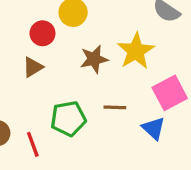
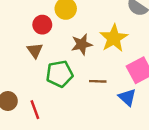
brown triangle: (33, 67) -> (35, 51), turned -35
green pentagon: (68, 119) -> (60, 74), moved

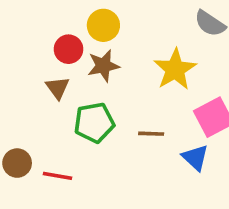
brown star: (82, 44) -> (103, 66), moved
red line: (35, 110) -> (57, 176), turned -60

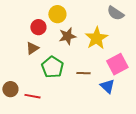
brown star: (103, 66) -> (67, 36), moved
brown triangle: (57, 88) -> (32, 48), turned 32
green pentagon: (94, 123) -> (52, 67), turned -30

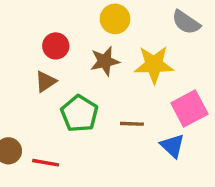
yellow circle: (57, 14) -> (115, 19), moved
yellow star: (96, 38) -> (154, 65), turned 30

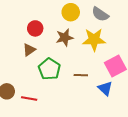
gray semicircle: (186, 22) -> (100, 14), moved

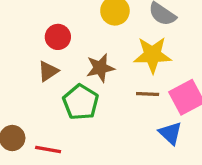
brown star: (65, 38) -> (100, 68), moved
brown line: (81, 75) -> (148, 94), moved

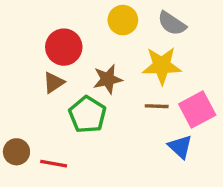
red circle: (58, 37) -> (64, 47), size x1.4

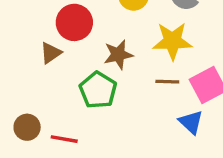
brown triangle: (54, 83) -> (51, 53), moved

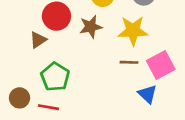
brown star: (118, 55) -> (91, 27), moved
green pentagon: (98, 90) -> (55, 77), moved

